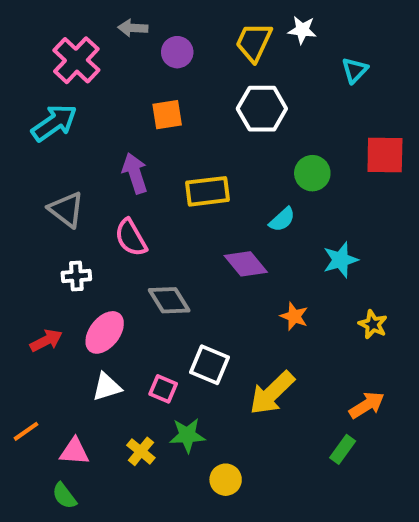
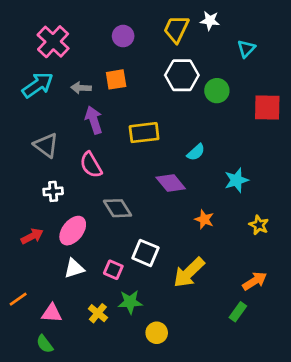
gray arrow: (133, 28) -> (81, 88), moved
green circle: (312, 173) -> (217, 91), moved

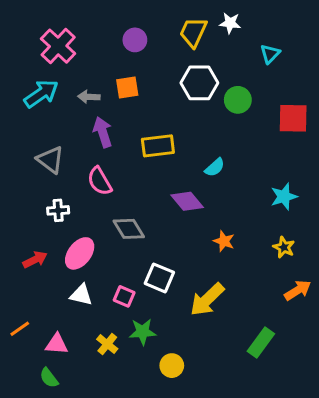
cyan star: (236, 180) -> (284, 197), moved
white triangle: (74, 268) -> (81, 295), turned 30
orange arrow: (255, 281) -> (298, 290), moved
green rectangle: (238, 312) -> (261, 342), size x1.4

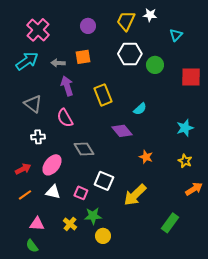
yellow rectangle: (158, 146) -> (103, 95), turned 75
orange line: (20, 329) -> (25, 195), moved
yellow circle: (172, 366) -> (103, 236), moved

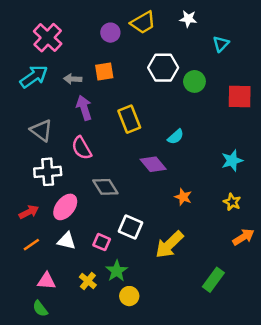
yellow trapezoid: (126, 21) -> (143, 23), moved, turned -145
white cross: (38, 137) -> (48, 172), size x1.5
green star: (93, 216) -> (117, 271), turned -30

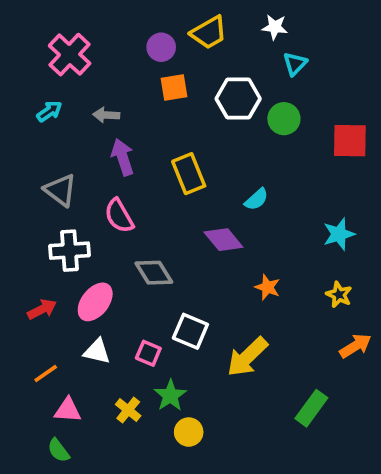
cyan triangle: (221, 44) -> (295, 64), moved
orange square: (104, 71) -> (174, 88), moved
cyan arrow: (34, 76) -> (49, 111), size x0.6
orange line: (31, 245) -> (46, 373), moved

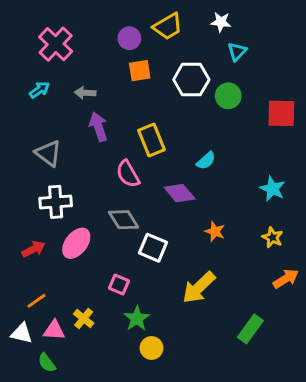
pink semicircle: (119, 216) -> (128, 174), moved
cyan star: (339, 234) -> (272, 189), turned -30
white square: (190, 331) -> (153, 248), moved
white triangle: (97, 351) -> (22, 333), moved
yellow cross: (128, 410) -> (84, 319), moved

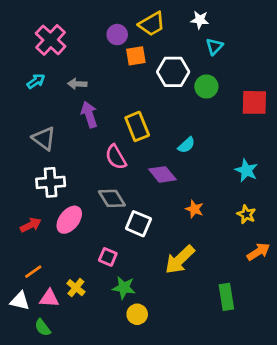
orange square: (140, 71) -> (136, 56), moved
green star: (137, 319) -> (124, 288), turned -30
green rectangle: (250, 329) -> (226, 297), turned -45

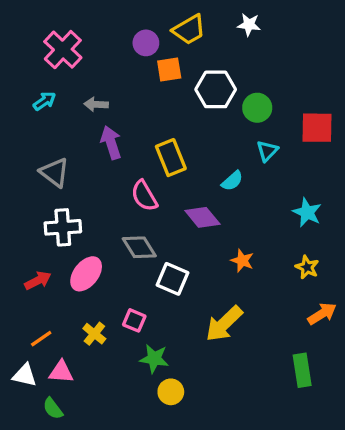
cyan triangle: (214, 47) -> (267, 151), moved
yellow cross: (76, 288) -> (94, 334), moved
green rectangle: (226, 297) -> (302, 370), moved

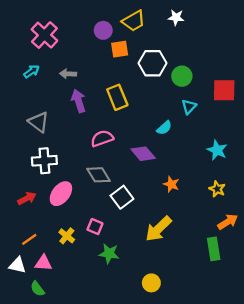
yellow rectangle: (171, 158) -> (117, 97), moved
pink semicircle: (144, 196) -> (102, 138), turned 100
white square: (172, 279) -> (122, 197), turned 30
green rectangle: (302, 370) -> (214, 249), moved
yellow circle: (171, 392) -> (151, 283), moved

